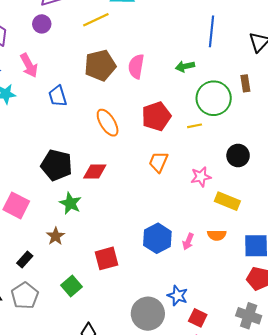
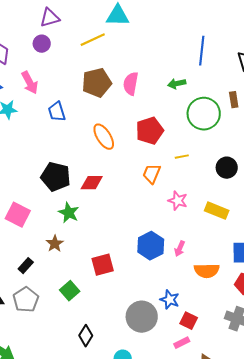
yellow line: (195, 126) -> (182, 157), moved
pink star: (201, 177) -> (178, 201), moved, turned 30
orange semicircle: (217, 235) -> (207, 271), moved, size x1.4

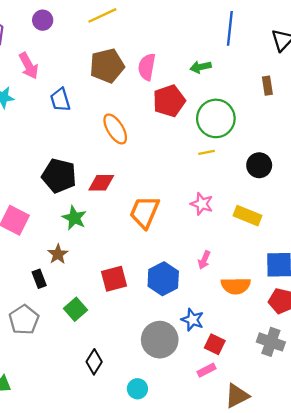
green circle: (204, 114) -> (216, 118), moved
red pentagon: (150, 131) -> (169, 101), moved
orange trapezoid: (152, 174) -> (144, 212), moved, size x1.4
blue hexagon: (151, 246) -> (163, 279), moved
black rectangle: (26, 266) -> (39, 279), moved, turned -63

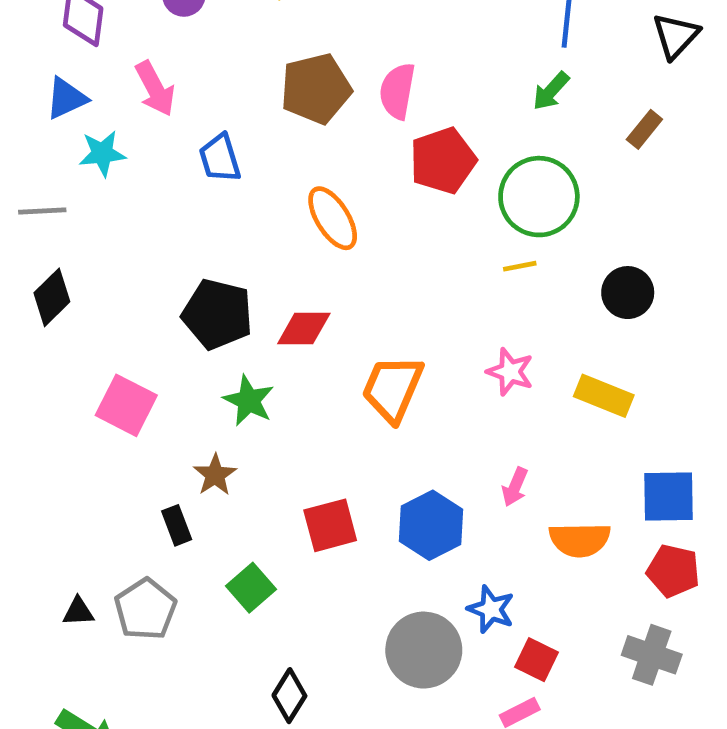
green arrow: (201, 67) -> (551, 91), moved, turned -36
brown rectangle: (267, 86) -> (644, 129), turned 48

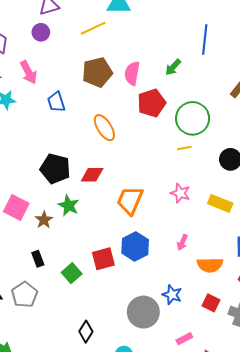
green arrow: (551, 91) -> (173, 67), moved
brown star: (215, 475) -> (44, 220), moved
blue hexagon: (431, 525) -> (135, 246), moved
green square: (251, 588) -> (72, 273), moved
red square: (537, 660) -> (211, 303), moved

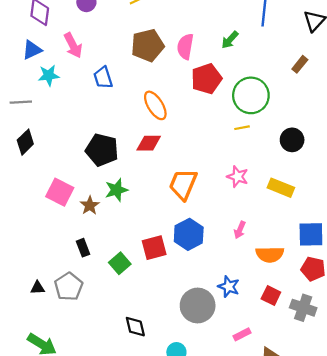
red diamond: (92, 175) -> (149, 143), moved
green star: (69, 205) -> (116, 190), turned 30
black diamond: (86, 332) -> (135, 327), turned -45

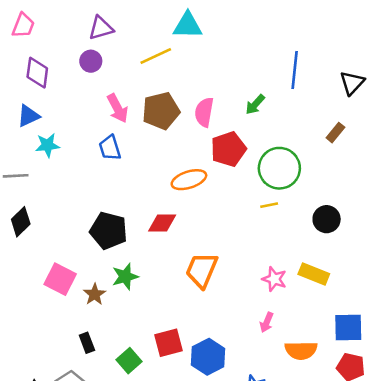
pink arrow: (73, 45) -> (118, 108), moved
orange ellipse: (155, 105) -> (189, 180), moved, turned -76
pink star: (238, 177) -> (274, 279), moved
blue hexagon: (189, 234) -> (208, 357), moved

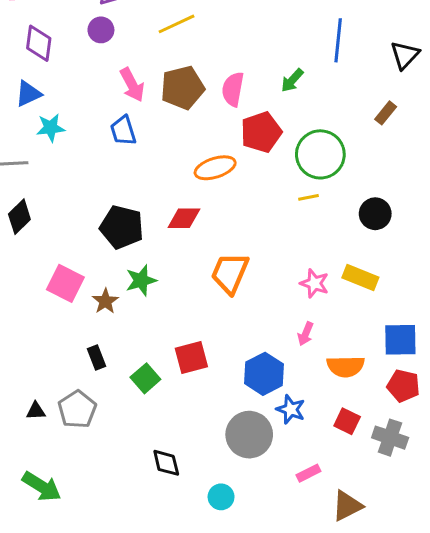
blue hexagon: (208, 357) -> (264, 374), moved

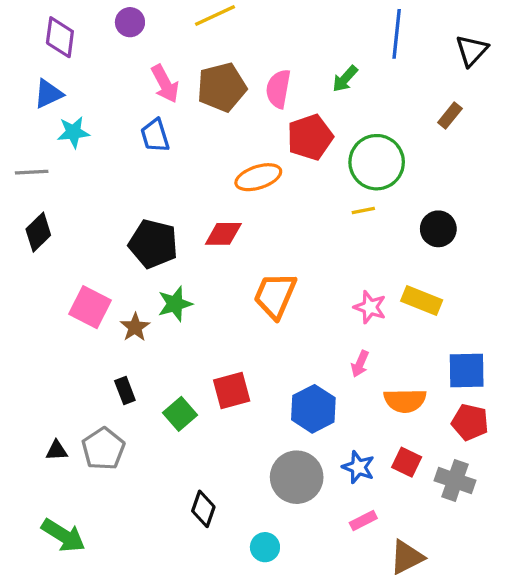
blue star: (291, 409) -> (358, 467), moved
black diamond: (166, 463) -> (203, 509), turned 32

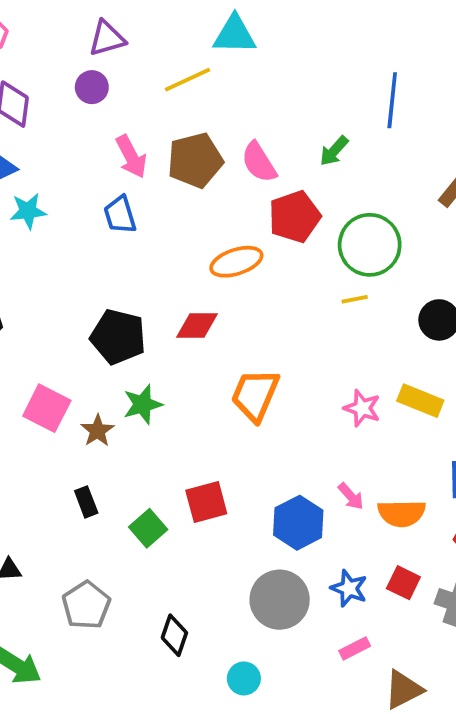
pink semicircle: (278, 89) -> (259, 162), turned -42
pink arrow: (360, 364) -> (351, 496), moved, turned -65
gray pentagon: (103, 449) -> (86, 605), moved

